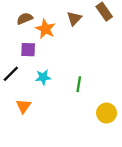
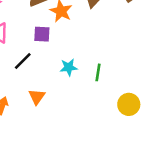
cyan star: (43, 77) -> (69, 67), moved

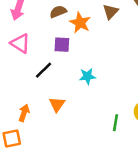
green line: (98, 72) -> (115, 123), moved

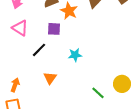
orange arrow: (24, 113) -> (15, 85), moved
green line: (115, 123) -> (98, 93), turned -56

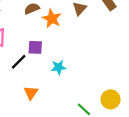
purple square: (54, 29) -> (35, 47), moved

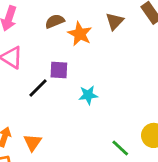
orange triangle: (31, 93) -> (32, 142), moved

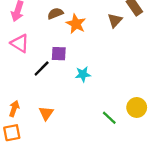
brown triangle: (115, 21) -> (115, 20), moved
orange triangle: (32, 142) -> (46, 113), moved

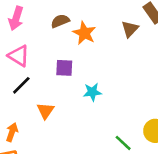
black line: (42, 69) -> (21, 85), moved
orange triangle: (46, 113) -> (45, 111), moved

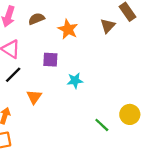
brown semicircle: (60, 21) -> (36, 19), moved

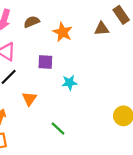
brown triangle: (108, 26) -> (102, 29), turned 42
green line: (102, 125) -> (58, 128), moved

